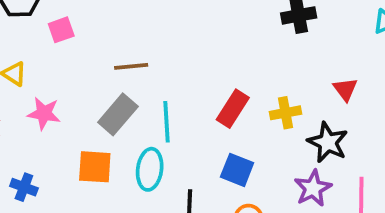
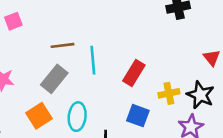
yellow cross: (285, 113) -> (169, 93), moved
cyan line: (167, 122) -> (93, 60), moved
orange square: (95, 167) -> (39, 116), turned -35

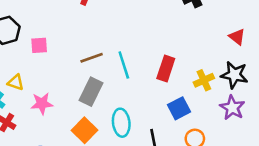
pink square: (13, 21) -> (39, 45), turned 30
blue square: (138, 116) -> (179, 108), turned -35

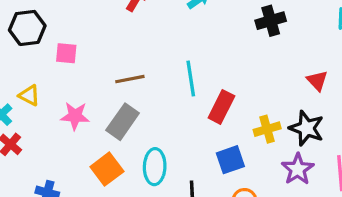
cyan line: (124, 65) -> (191, 78), moved
pink star: (42, 103) -> (75, 116), moved

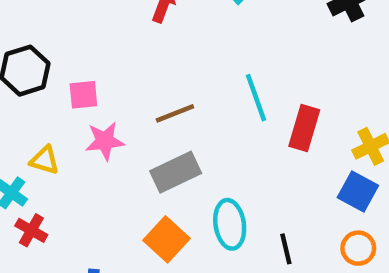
pink star: (75, 116) -> (105, 141), moved
gray rectangle: (123, 122) -> (176, 172), turned 40
blue square: (230, 160) -> (358, 192), moved, turned -32

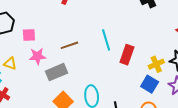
gray rectangle: (176, 172) -> (56, 72), moved

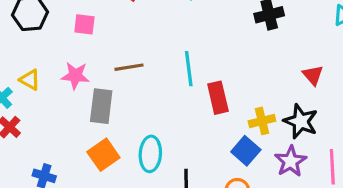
pink square: (29, 35) -> (84, 24), moved
red rectangle: (127, 55) -> (218, 98), turned -42
gray rectangle: (56, 72) -> (101, 106), turned -70

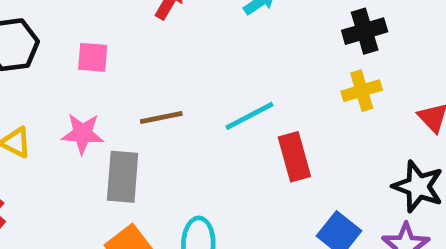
cyan line: (189, 69) -> (249, 116), turned 72
yellow cross: (262, 121) -> (362, 91), moved

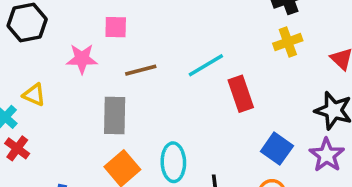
pink square: (93, 57) -> (116, 27), moved
pink star: (82, 133) -> (82, 59), moved

